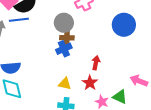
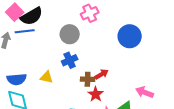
brown cross: (67, 38) -> (88, 79), moved
red arrow: (96, 63) -> (102, 74), turned 48
yellow triangle: (65, 84) -> (47, 77), moved

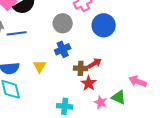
blue line: (25, 31) -> (17, 33), moved
blue circle: (130, 36) -> (104, 25), moved
yellow triangle: (47, 77) -> (40, 66), turned 48

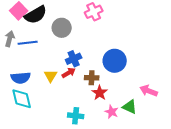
gray circle: (63, 23) -> (62, 28), moved
blue circle: (104, 25) -> (115, 61), moved
red arrow: (95, 63) -> (69, 73), moved

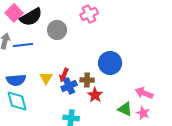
blue cross: (74, 59) -> (69, 86), moved
red arrow: (69, 73) -> (64, 75), turned 144
pink star: (112, 112) -> (143, 113), moved

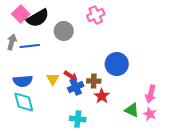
red arrow: (64, 75) -> (71, 76), turned -80
pink arrow: (144, 93) -> (151, 94), turned -96

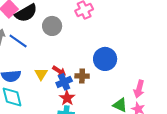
blue line: (30, 46) -> (18, 41), turned 42
red star: (102, 96) -> (67, 98), moved

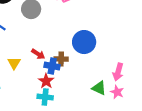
yellow triangle: (41, 74) -> (14, 63), moved
blue cross: (64, 82) -> (52, 66), moved, turned 35

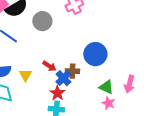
blue cross: (52, 66) -> (63, 78), turned 35
green triangle: (99, 88) -> (106, 87), moved
pink star: (117, 92) -> (108, 103), moved

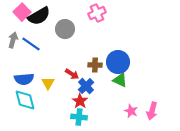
brown cross: (72, 71) -> (95, 65), moved
pink arrow: (129, 84) -> (152, 111), moved
green triangle: (106, 87) -> (120, 80), moved

